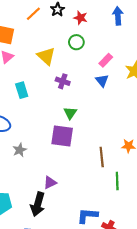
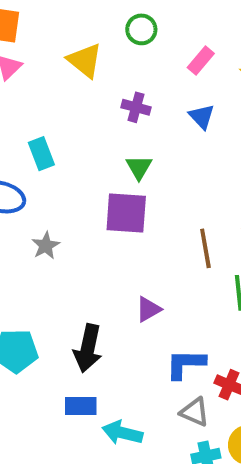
purple cross: (63, 81) -> (136, 107), moved
blue triangle: (102, 81) -> (202, 116), moved
cyan rectangle: (22, 90) -> (41, 154), moved
purple triangle: (50, 182) -> (148, 309), moved

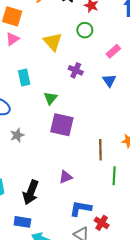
cyan rectangle: (41, 154) -> (24, 77), moved
green triangle: (139, 167) -> (50, 98), moved

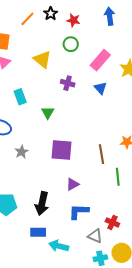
pink rectangle: (113, 51) -> (100, 60), size x1.5
purple square: (62, 125) -> (62, 150), moved
blue L-shape: (81, 208) -> (79, 212), moved

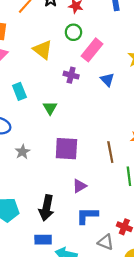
pink rectangle: (100, 60) -> (92, 50), moved

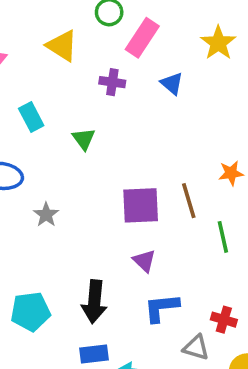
purple square: (66, 149) -> (141, 205), moved
purple triangle: (79, 186) -> (144, 261), turned -40

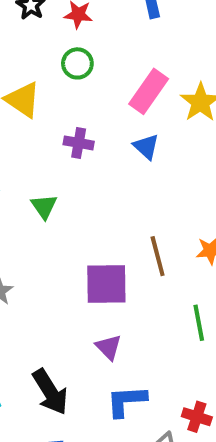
pink rectangle: (142, 38) -> (149, 91), moved
brown line: (189, 201) -> (158, 256), moved
black arrow: (94, 302) -> (50, 392), turned -39

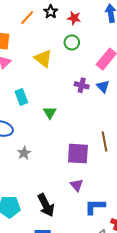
purple cross: (79, 143) -> (82, 85), moved
blue L-shape: (126, 401) -> (95, 207), moved

